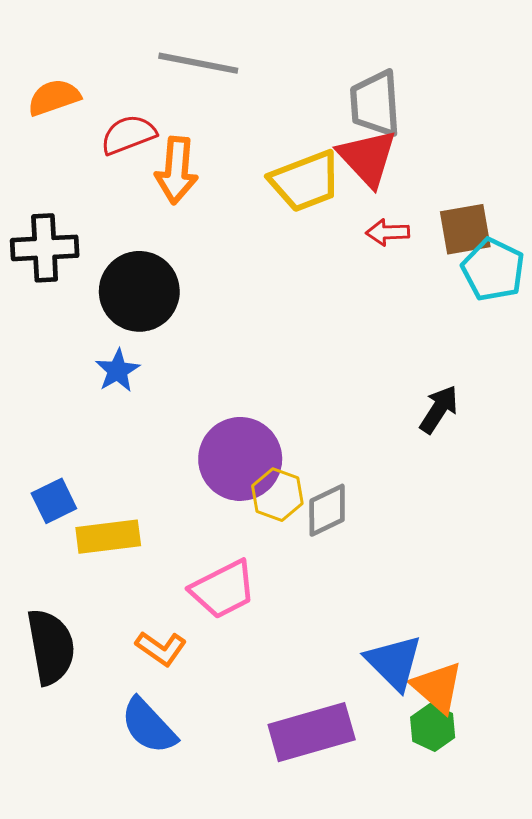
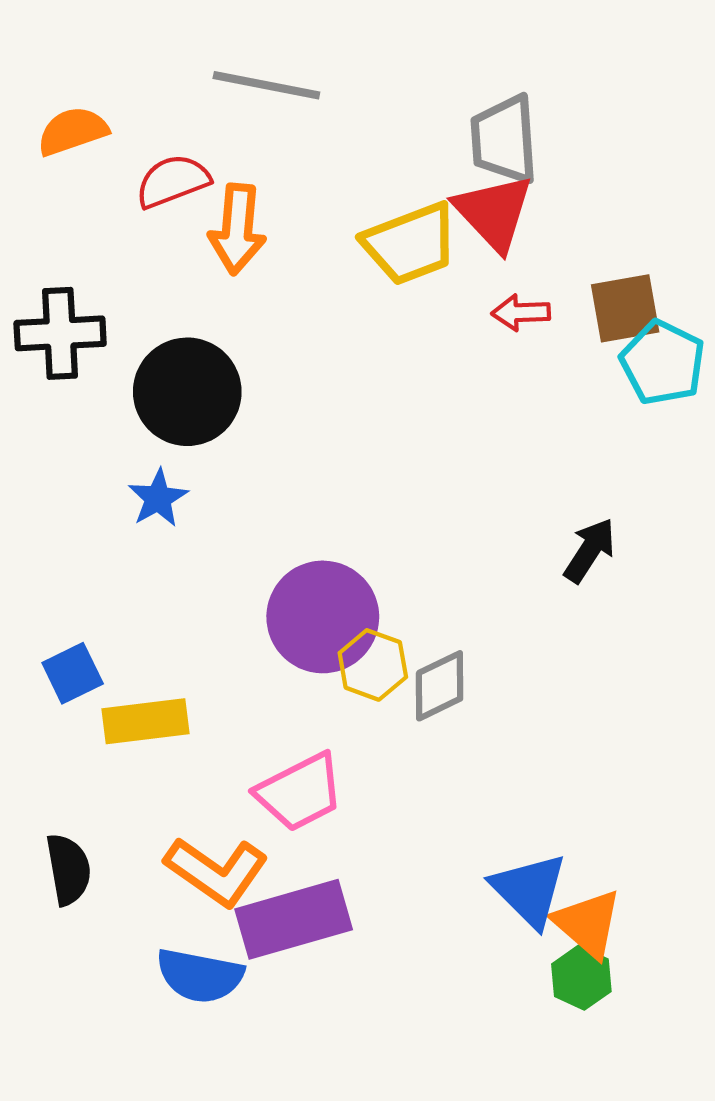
black semicircle: (51, 647) -> (68, 869), size x0.7
orange L-shape: (161, 648) -> (216, 871), size x1.5
blue semicircle: (149, 726) -> (200, 976), turned -36
purple rectangle: (312, 732) -> (294, 919), moved

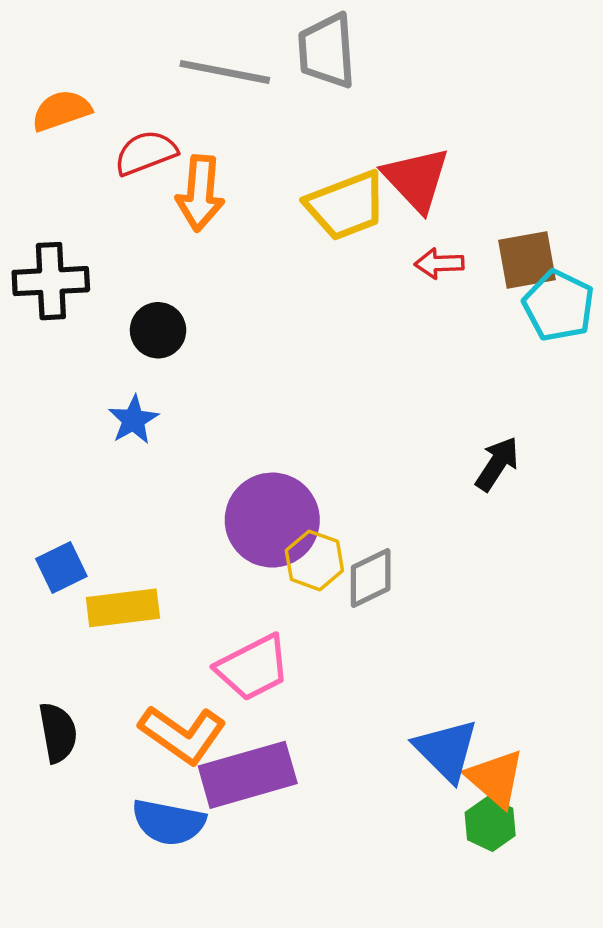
gray trapezoid: (504, 139) -> (327, 51), moved
black circle: (187, 392) -> (158, 330), size x0.6

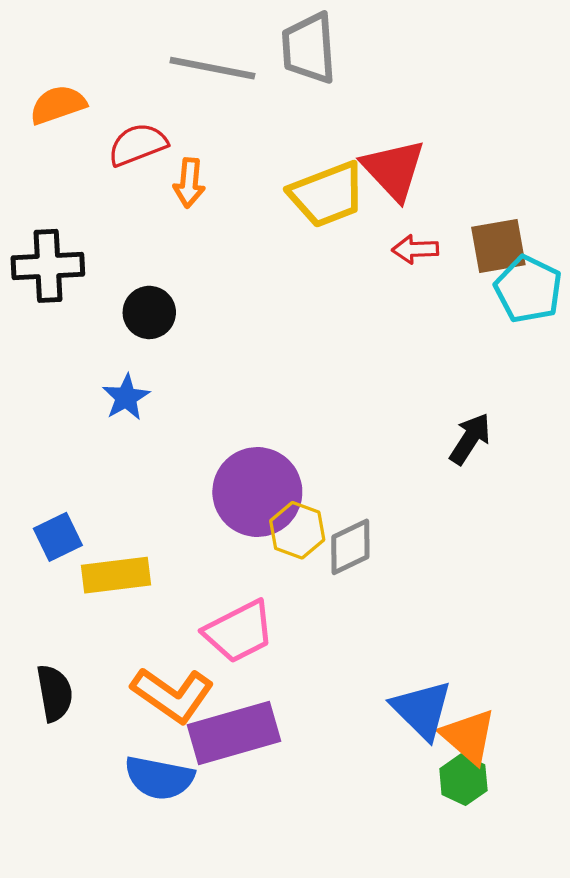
orange arrow: (200, 193) -> (189, 183), size x0.7

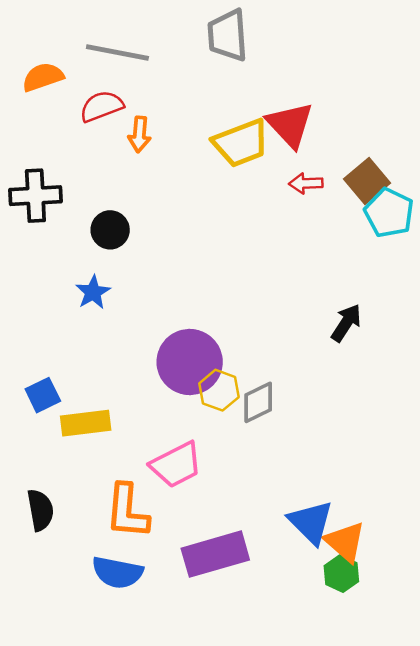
gray line: (212, 68) -> (117, 52), moved
brown square: (498, 246) -> (367, 181), turned -30
orange L-shape: (173, 695) -> (127, 511), turned 60
purple rectangle: (234, 733) -> (215, 554), moved

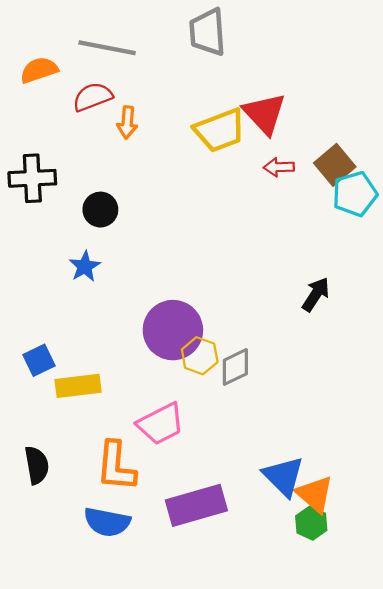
cyan pentagon: (389, 213) -> (355, 194), turned 30

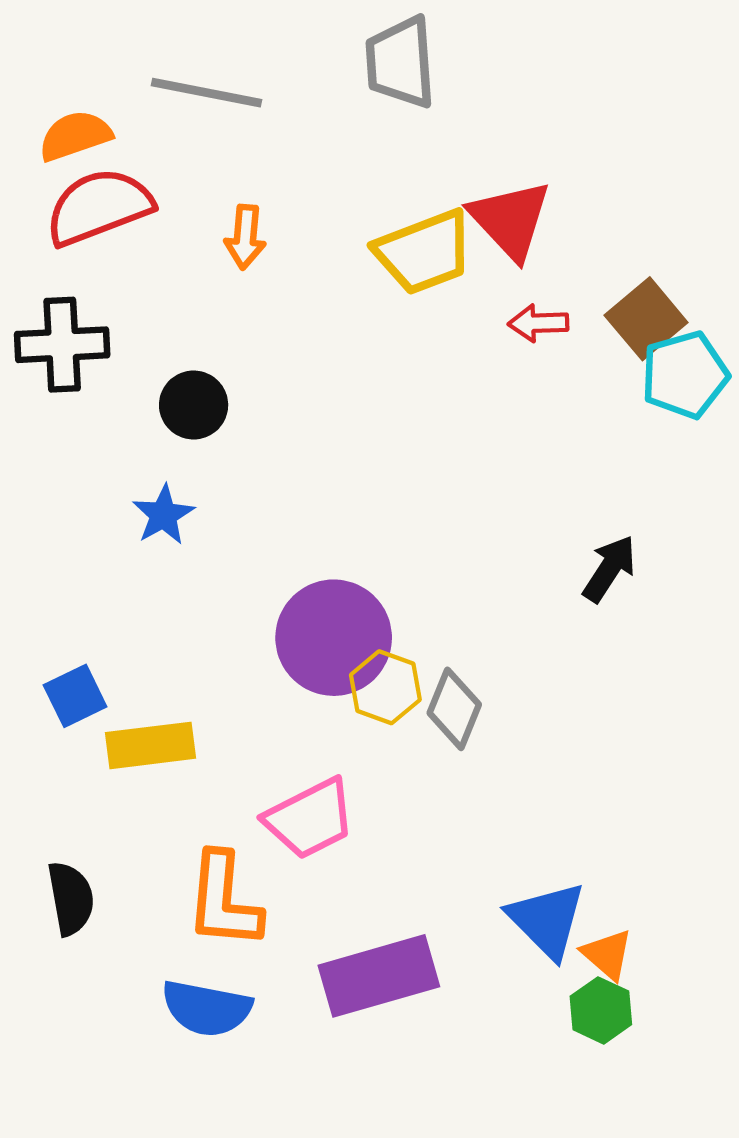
red semicircle: (93, 97) -> (99, 207), moved, size x1.4
gray diamond: (235, 367) -> (454, 709), turned -42
orange triangle: (315, 494) -> (607, 954), size x0.7

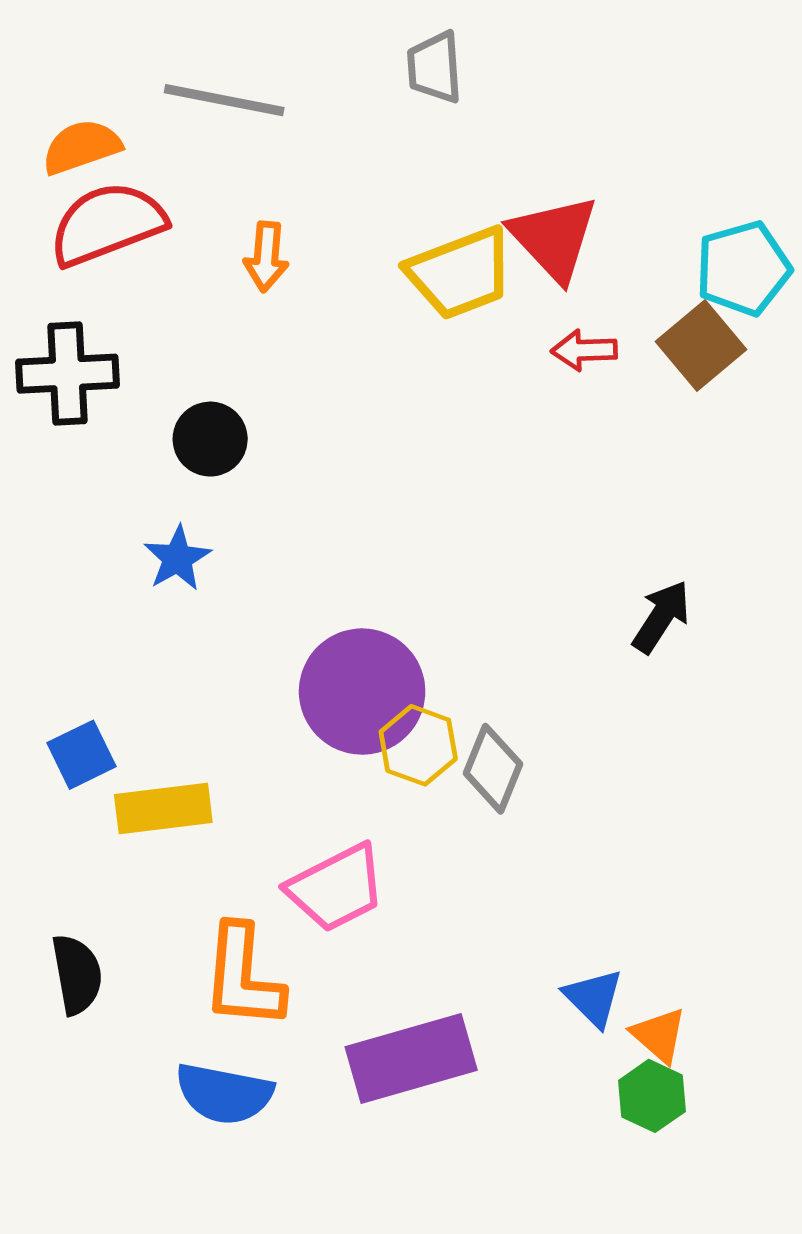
gray trapezoid: (400, 62) -> (435, 67), size x0.7
cyan pentagon: (685, 375) -> (743, 268), moved
blue triangle: (547, 920) -> (594, 998), size x0.7

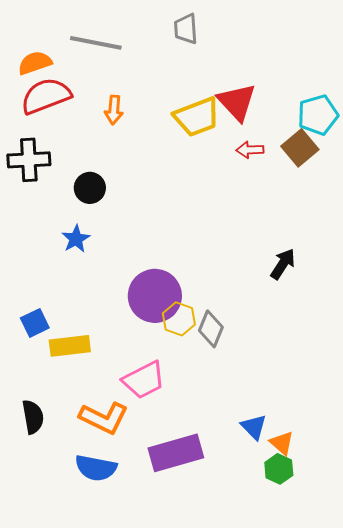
orange L-shape: (243, 977) -> (104, 418), turned -69

